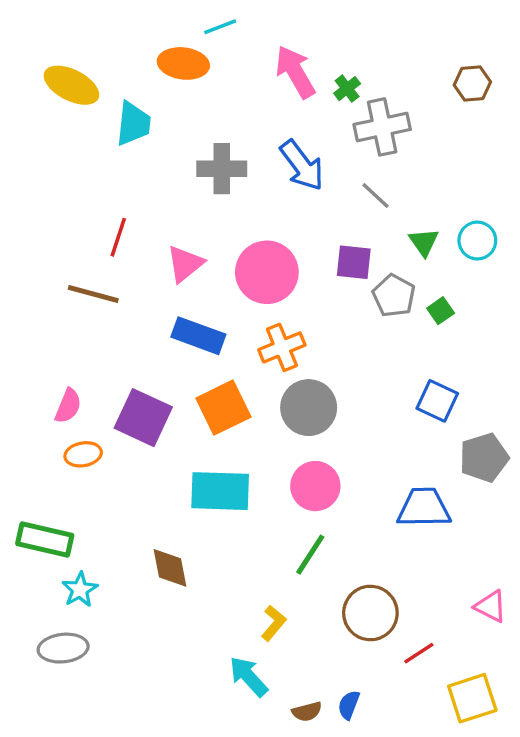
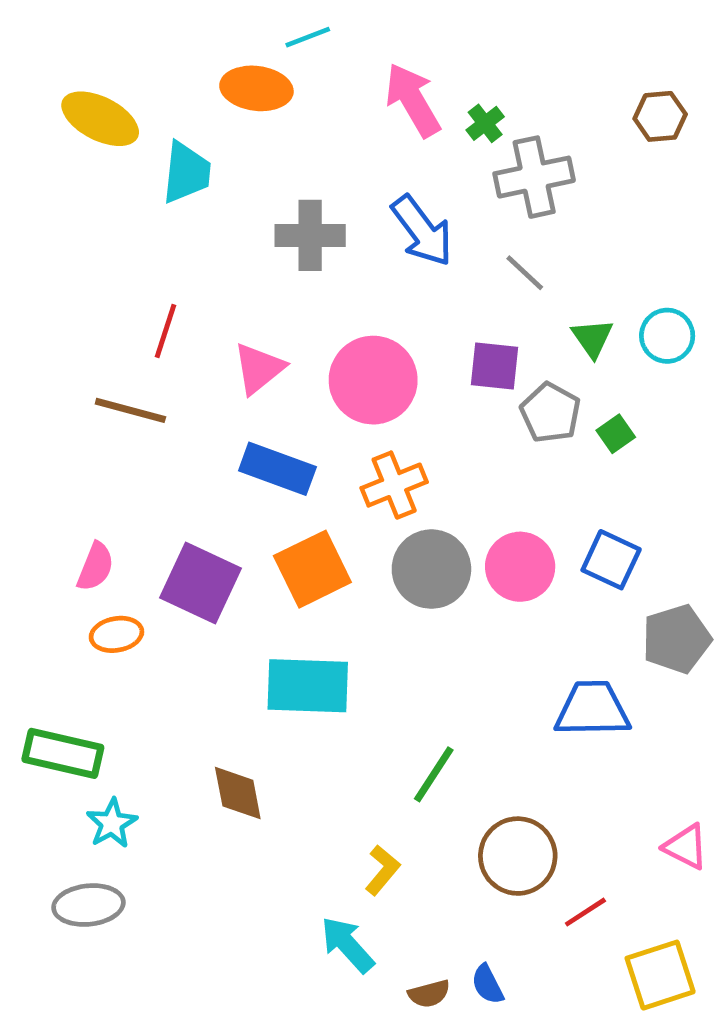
pink circle: (315, 486) -> (520, 567), moved
blue semicircle: (349, 705) -> (487, 984), turned -48

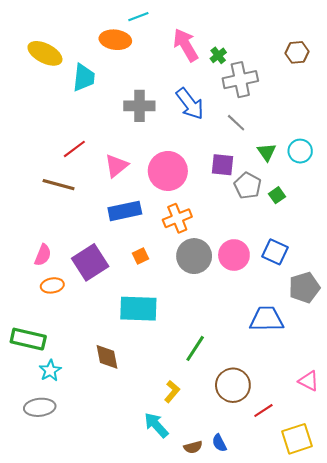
red line: (165, 331) -> (74, 149), turned 35
blue rectangle: (277, 469) -> (125, 211), turned -32
orange square: (312, 569) -> (141, 256), size x0.5
purple square: (200, 583) -> (90, 262), turned 32

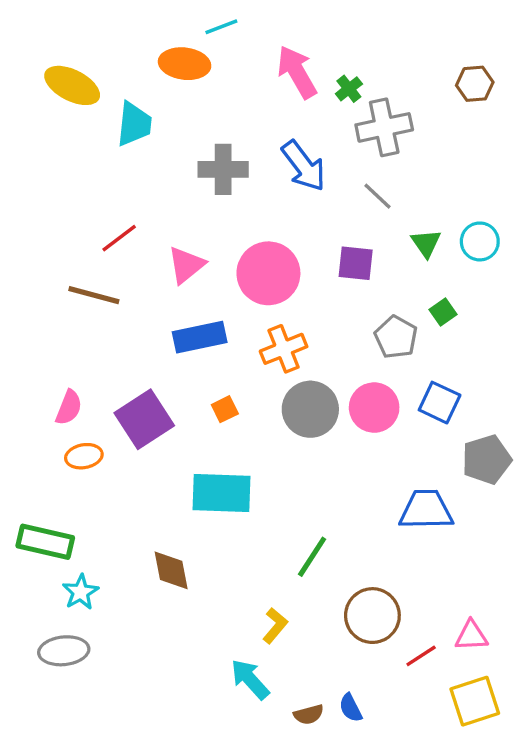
gray pentagon: (248, 186) -> (396, 337), moved
pink triangle: (309, 381) -> (471, 636), moved, turned -30

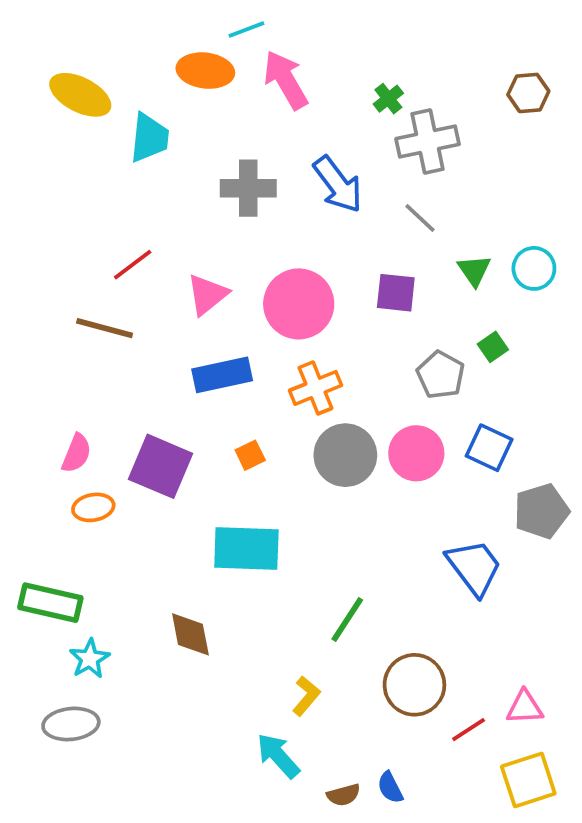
pink arrow: (297, 72) -> (286, 80), moved
purple square: (144, 419) -> (161, 466), turned -34
blue trapezoid: (426, 510) -> (474, 567), turned 54

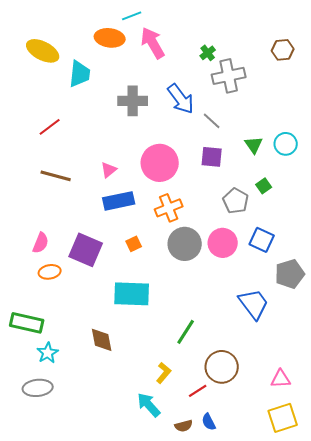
gray line: (420, 218) -> (212, 121), moved
red line: (133, 265) -> (50, 127), moved
pink triangle: (207, 295) -> (109, 170), moved, size x0.7
red line: (469, 730) -> (198, 391), moved

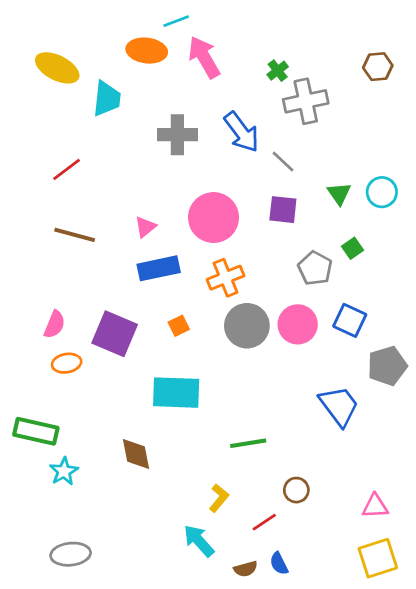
green line: (186, 332) -> (248, 443), turned 48
brown circle: (222, 367) -> (296, 490), size x0.6
gray ellipse: (38, 388) -> (71, 554), moved

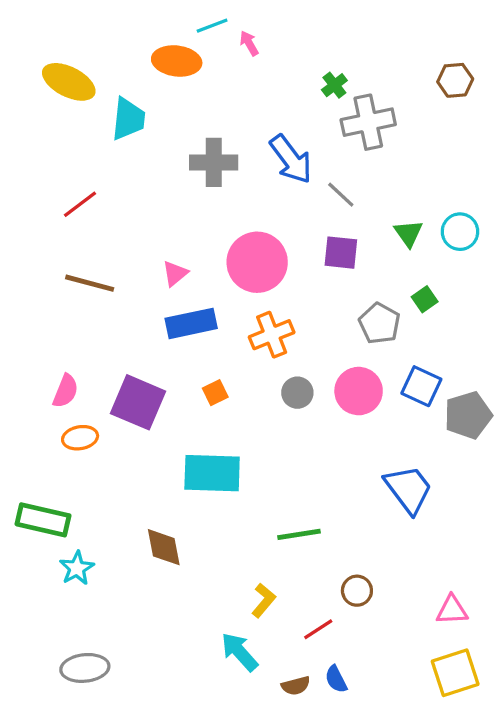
pink arrow: (204, 57) -> (249, 43), moved, size x0.5
gray circle: (247, 326) -> (297, 393), size x0.6
gray pentagon: (387, 366) -> (468, 415), moved

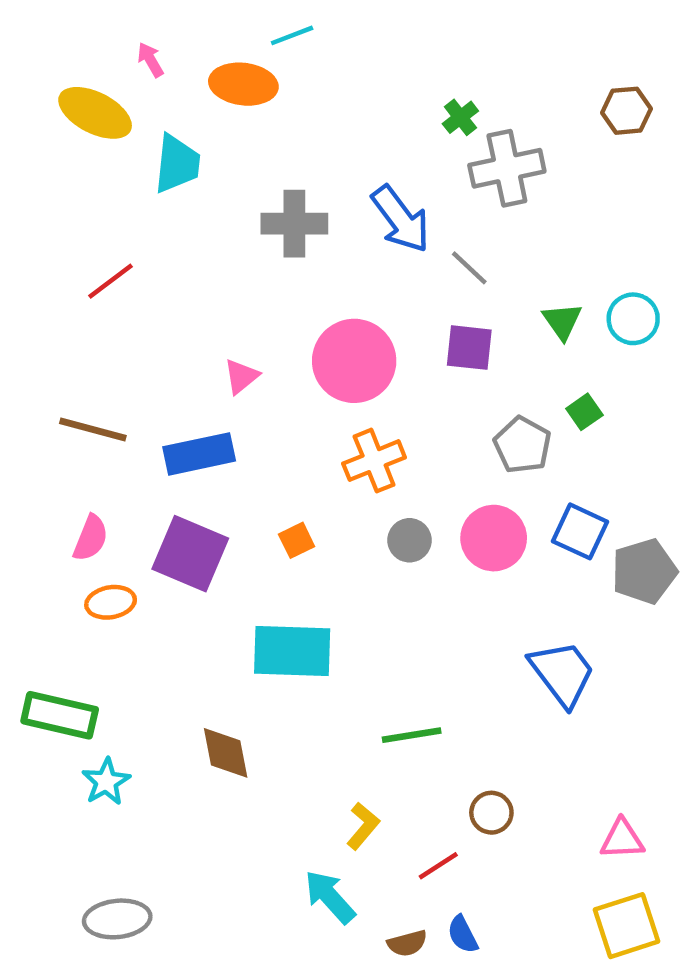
pink arrow: (249, 43) -> (150, 60), moved
brown line: (90, 283) -> (93, 430), moved
blue rectangle: (191, 323) -> (199, 454), moved

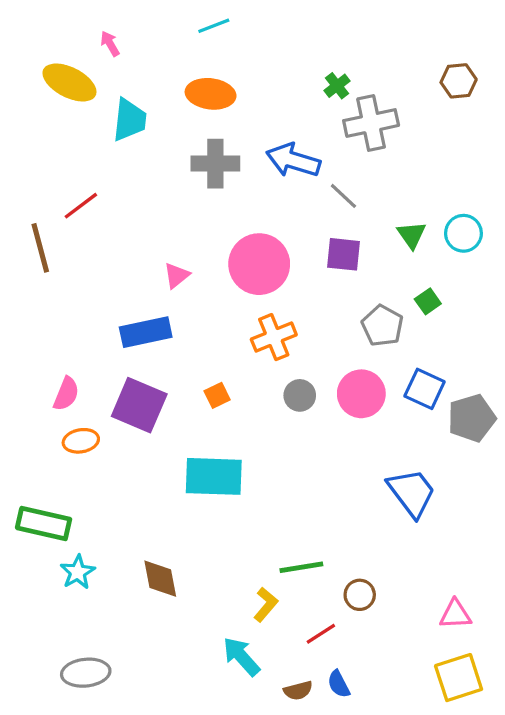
orange ellipse: (243, 84) -> (211, 94), moved
blue arrow: (401, 219) -> (293, 160), turned 144
brown line: (93, 430) -> (40, 248), moved, turned 60
green line: (412, 735) -> (301, 567), moved
brown diamond: (226, 753) -> (160, 579), moved

